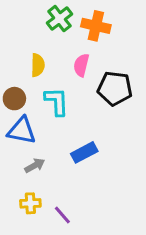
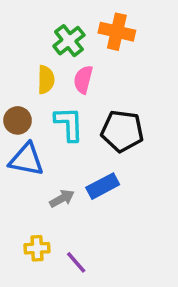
green cross: (59, 19) -> (69, 41), moved
pink semicircle: (81, 65) -> (83, 80), moved
black pentagon: (115, 88) -> (122, 131), moved
gray arrow: (35, 166) -> (62, 199), moved

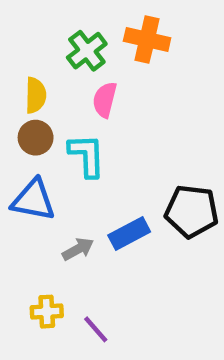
yellow semicircle: (46, 80) -> (36, 95), moved
brown circle: (18, 120) -> (36, 138), moved
black pentagon: (122, 131) -> (192, 211), moved

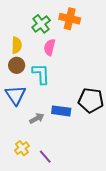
blue triangle: (33, 200) -> (16, 95), turned 45
blue rectangle: (129, 234) -> (61, 111), turned 36
yellow cross: (47, 312) -> (22, 148), turned -32

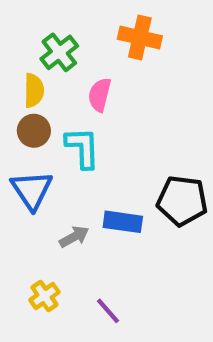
green cross: (41, 24) -> (59, 52), moved
purple line: (45, 157) -> (108, 311), moved

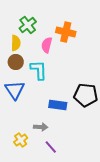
orange cross: (140, 38) -> (66, 32), moved
gray arrow: (74, 237) -> (41, 127), moved, turned 32

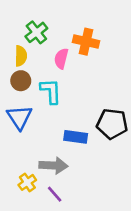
gray arrow: (41, 127) -> (53, 166), size x1.5
purple line: (51, 147) -> (55, 194), moved

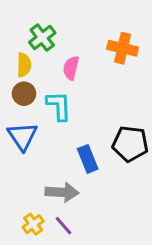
orange cross: (86, 42) -> (123, 48), moved
blue rectangle: (76, 137) -> (88, 159), turned 60
yellow cross: (27, 182) -> (33, 224), moved

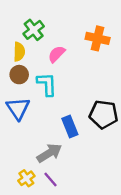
pink semicircle: (71, 68) -> (57, 54), turned 30
gray arrow: (62, 192) -> (49, 153), turned -35

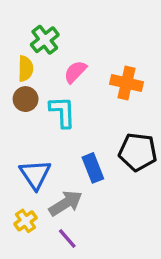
orange cross: (98, 38) -> (127, 83), moved
blue triangle: (18, 108) -> (35, 174), moved
yellow cross: (26, 178) -> (26, 221), moved

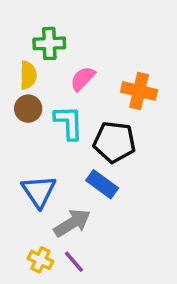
green cross: (45, 40) -> (49, 43), turned 36
black pentagon: (138, 152) -> (114, 142), moved
blue rectangle: (93, 168) -> (102, 184), turned -32
yellow cross: (26, 221) -> (40, 260), moved, turned -30

